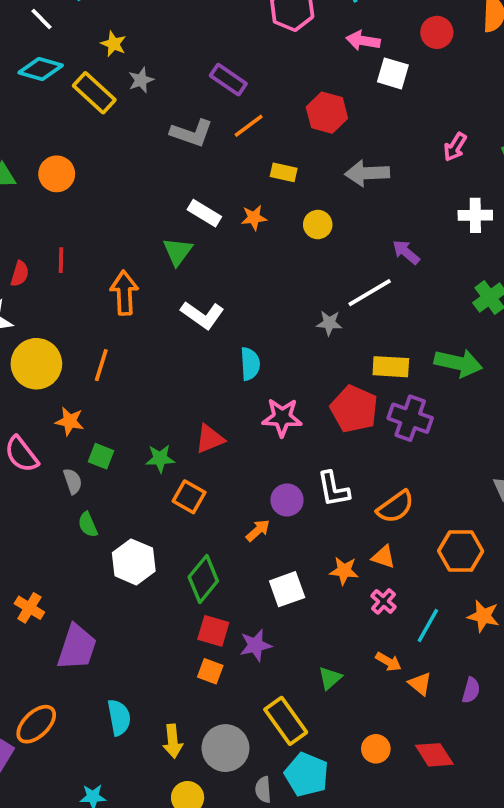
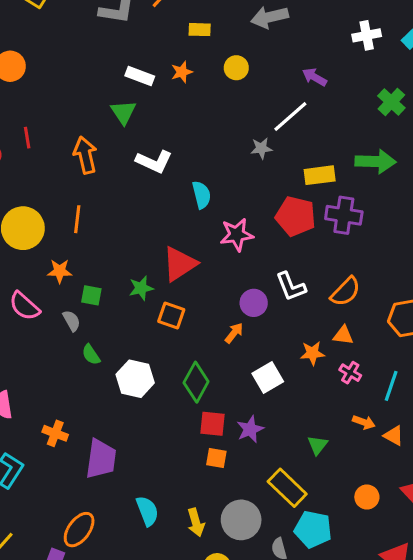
red triangle: (210, 439) -> (180, 264), size x1.4

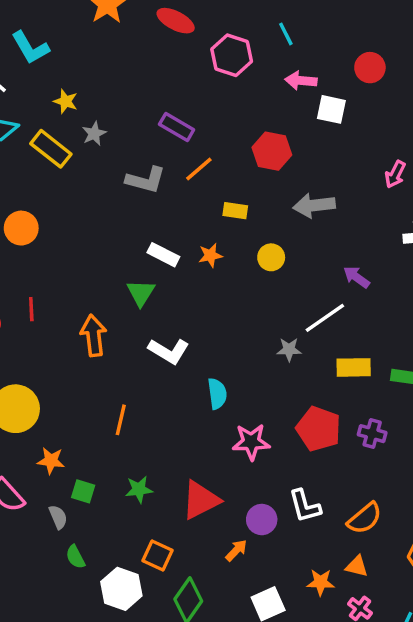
yellow rectangle: (320, 175) -> (354, 367), moved
purple cross: (344, 215) -> (372, 434), size x0.7
orange line: (77, 219) -> (121, 420), moved
red triangle: (180, 264) -> (201, 500), moved
orange square: (171, 316) -> (157, 556), moved

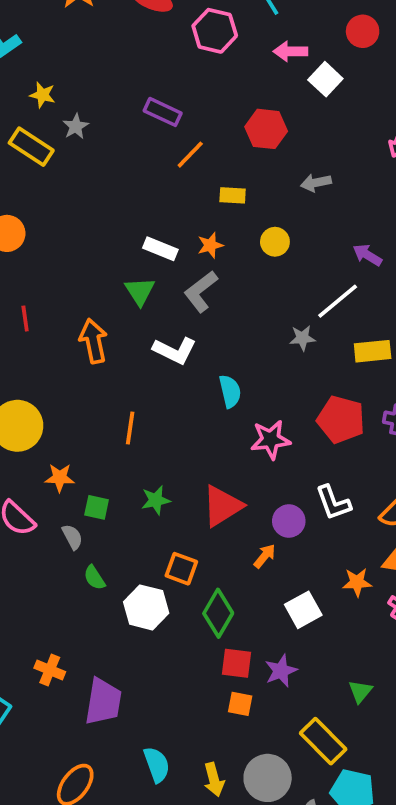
white square: (331, 109) -> (325, 79), turned 36
gray L-shape: (146, 180) -> (201, 291), moved, turned 132
gray arrow: (314, 205) -> (316, 183), size x0.7

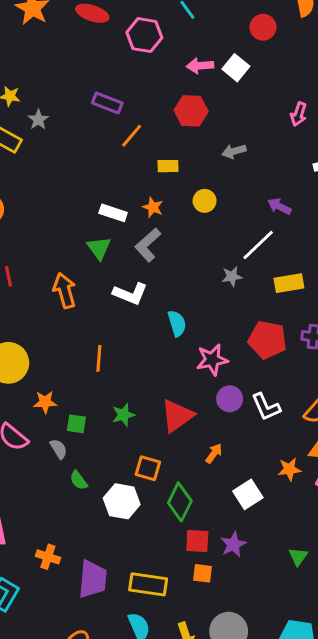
pink arrow: (290, 51) -> (200, 66), moved
orange star: (210, 245) -> (153, 207), turned -30
purple circle: (289, 521) -> (230, 399), moved
yellow rectangle: (323, 741) -> (148, 584), moved, turned -33

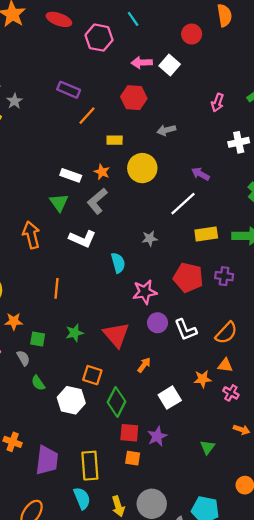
yellow circle: (205, 201) -> (142, 168), size x1.6
gray star: (232, 276) -> (150, 238), moved
red triangle: (177, 416) -> (116, 335), turned -36
yellow rectangle: (148, 584) -> (90, 466), turned 76

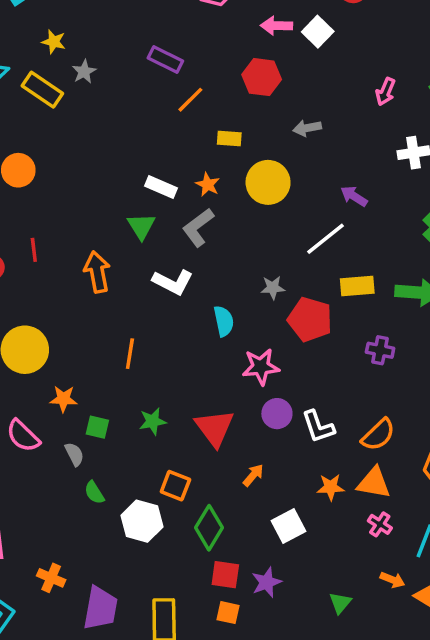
red pentagon: (188, 278) -> (310, 319), moved
orange triangle: (225, 365) -> (374, 483), size x1.5
orange star: (203, 379) -> (331, 487), moved

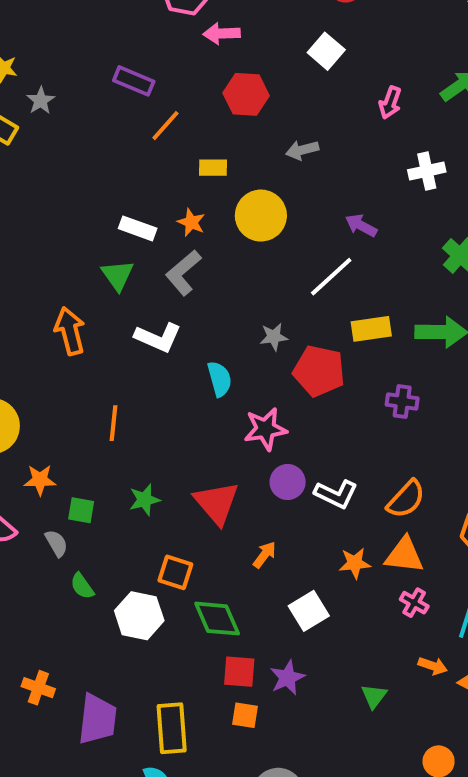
pink arrow: (276, 26) -> (222, 33), moved
white square: (318, 32) -> (326, 51), moved
white L-shape: (318, 427) -> (336, 494), turned -42
green diamond: (209, 528) -> (217, 619), turned -51

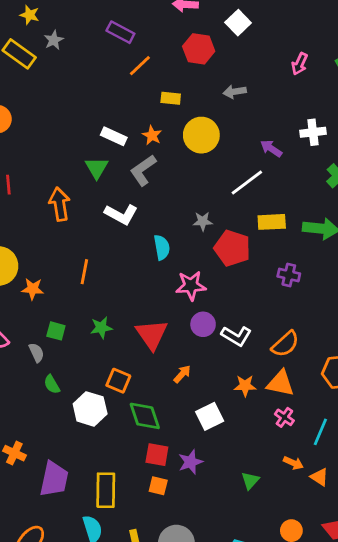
white square: (326, 51) -> (238, 23), moved
white cross: (427, 171) -> (313, 132), moved
orange star: (40, 480) -> (33, 289), moved

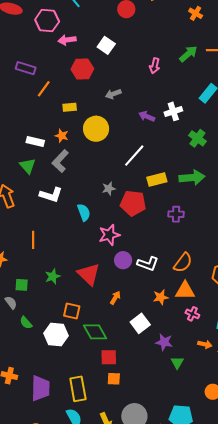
purple arrow: (271, 149) -> (147, 116), moved
purple star: (190, 462) -> (164, 342), moved, turned -30

